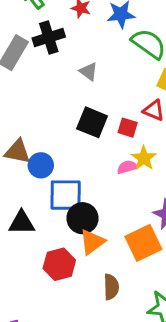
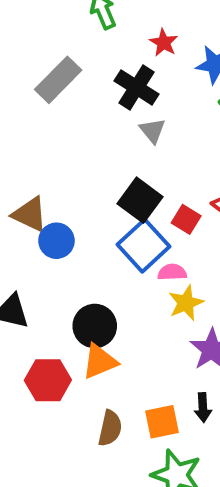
black cross: (49, 38) -> (137, 87), moved, turned 36
yellow star: (144, 158) -> (186, 303), moved
blue square: (66, 195) -> (143, 246), moved, turned 33
orange square: (143, 243) -> (162, 422), moved, size x0.7

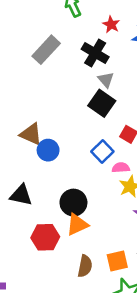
black square: (140, 200) -> (102, 103), moved
blue square: (143, 246) -> (102, 152), size x0.7

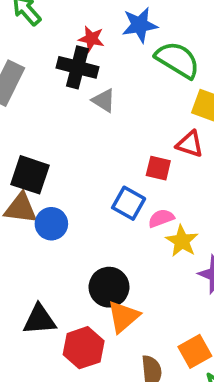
red star: (111, 24) -> (91, 39), moved
black square: (102, 103) -> (30, 175), moved
black triangle: (21, 195) -> (39, 320), moved

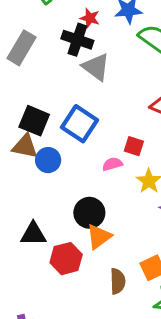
gray triangle: (104, 100) -> (96, 67), size x1.5
red square: (158, 168) -> (134, 146), moved
blue square: (129, 203) -> (79, 124), moved, size x1.4
pink semicircle: (161, 218) -> (112, 164), moved

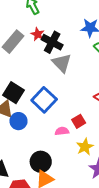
red star: (90, 18) -> (38, 34), moved
red square: (134, 146) -> (79, 121), turned 32

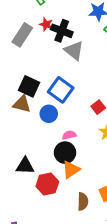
blue circle: (18, 121) -> (49, 114), moved
pink semicircle: (62, 131) -> (69, 135), moved

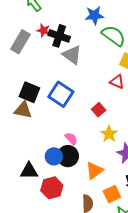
blue circle: (49, 114) -> (54, 156), moved
pink semicircle: (69, 135) -> (71, 139), turned 64
orange triangle: (71, 170) -> (94, 171), moved

